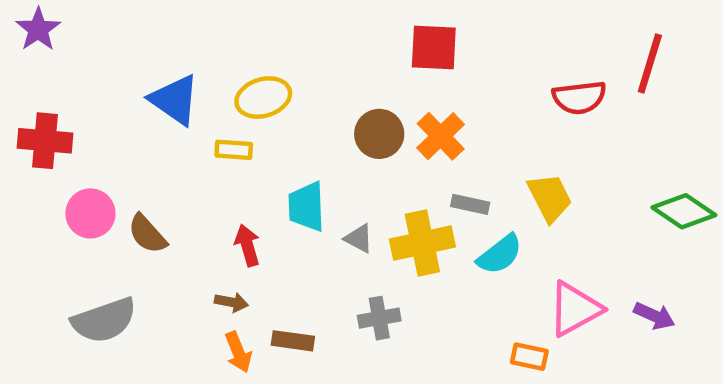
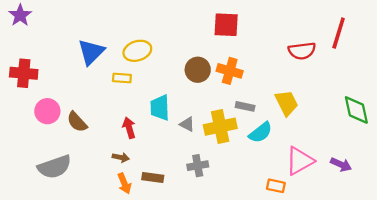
blue triangle: (175, 100) -> (91, 52), turned 40
orange cross: (441, 136) -> (230, 71), turned -30
green diamond: (684, 211) -> (356, 110), turned 44

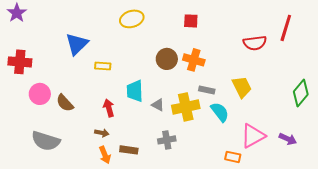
red square: (226, 25) -> (191, 21), size x0.7
yellow ellipse: (137, 51) -> (132, 19), moved
green diamond: (356, 110) -> (301, 93), turned 52
cyan semicircle: (260, 132) -> (220, 112), turned -90
gray semicircle: (54, 167) -> (46, 141), turned 36

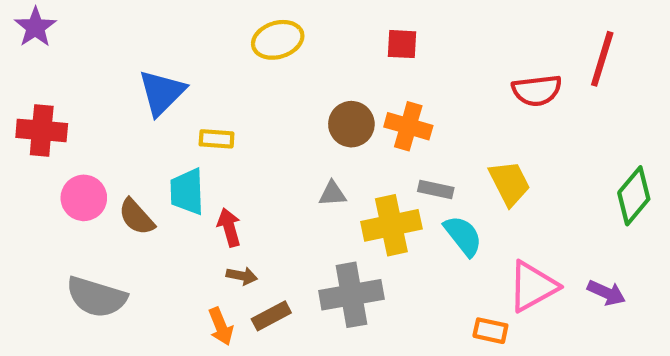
cyan trapezoid: (135, 91) -> (187, 192), moved
gray triangle: (158, 105) -> (332, 194), moved, turned -32
brown arrow: (102, 133) -> (242, 276), moved
gray cross: (167, 140) -> (351, 295), size x1.6
brown rectangle: (129, 150) -> (271, 316), turned -36

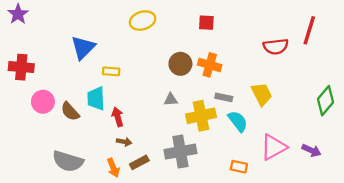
gray semicircle: (96, 297) -> (68, 161), moved
orange rectangle: (490, 331) -> (239, 167), moved

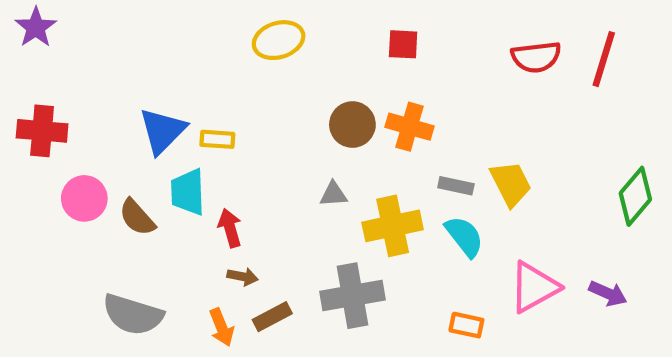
red semicircle: (276, 47) -> (536, 57), moved
blue triangle: (83, 48) -> (162, 131), moved
gray rectangle: (224, 97) -> (456, 186), moved

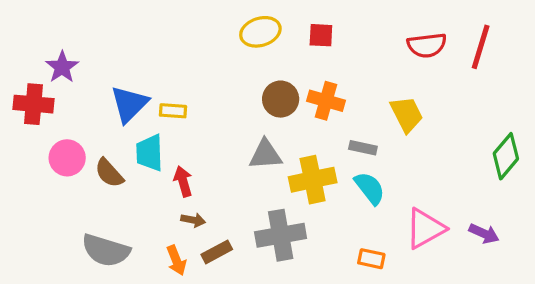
purple star: (36, 27) -> (62, 67), moved
yellow ellipse: (279, 40) -> (260, 32), moved
yellow trapezoid: (511, 184) -> (407, 114), moved
gray triangle: (333, 194) -> (265, 155), size x1.5

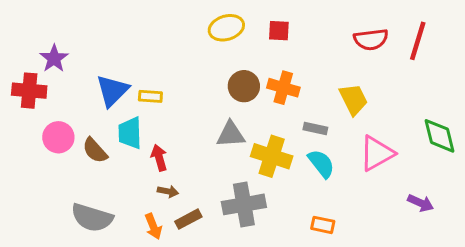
green diamond: (506, 156) -> (440, 136), turned -54
yellow cross: (313, 180) -> (272, 156), turned 30
pink triangle: (425, 228) -> (377, 153), moved

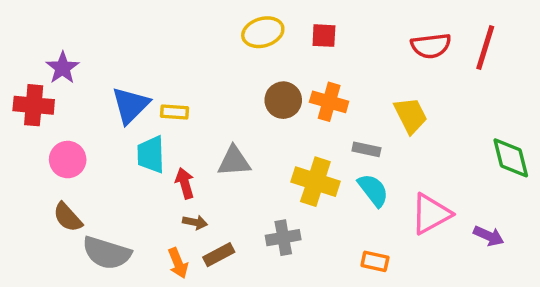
gray triangle: (231, 134) -> (234, 161), moved
brown semicircle: (95, 150) -> (68, 217), moved
pink triangle: (377, 153) -> (431, 214), moved
gray cross: (244, 204) -> (283, 238), size x0.7

